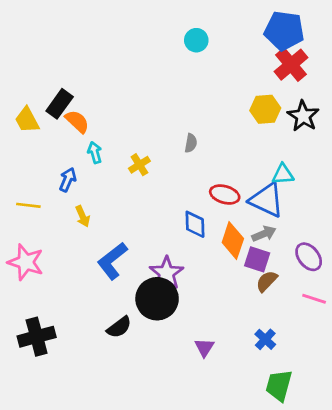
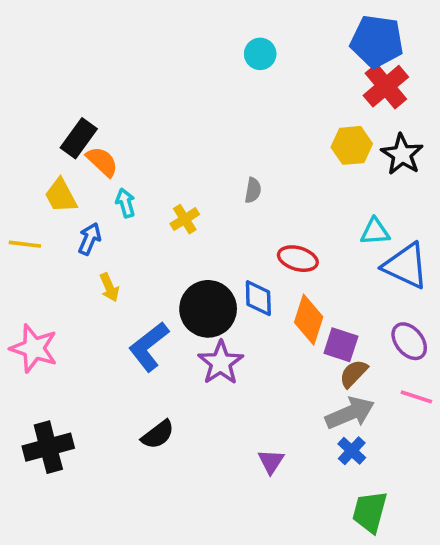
yellow trapezoid: (27, 120) -> (61, 196), moved
blue triangle: (267, 200) -> (406, 266), moved
yellow line: (28, 205) -> (25, 244), moved
gray arrow: (264, 234) -> (350, 413), moved, size x1.5
black circle: (157, 299) -> (208, 309), moved

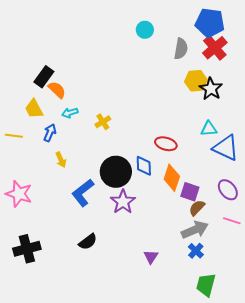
black star: (402, 154) -> (211, 89), moved
gray semicircle: (253, 190) -> (181, 49), moved, size x1.5
cyan arrow: (125, 203) -> (70, 113), turned -91

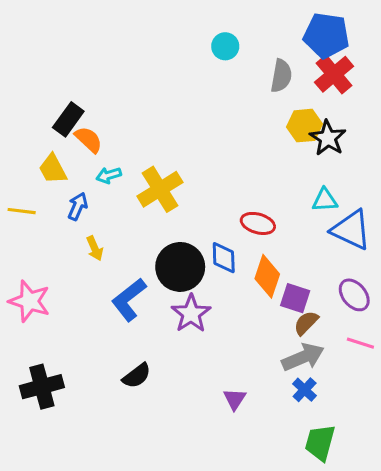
yellow cross: (103, 122) -> (160, 189), size x1.8

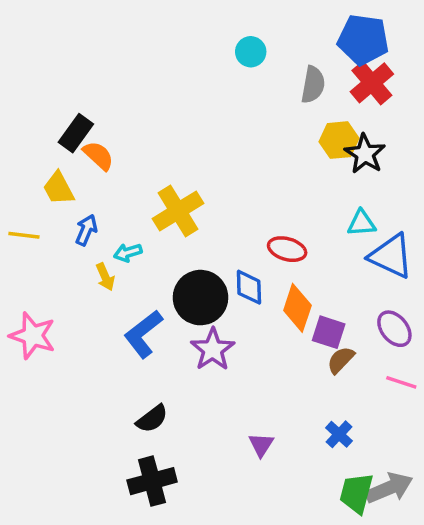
cyan arrow: (109, 175) -> (128, 253), moved
gray arrow: (303, 357) -> (389, 488), moved
black cross: (42, 387) -> (152, 481), moved

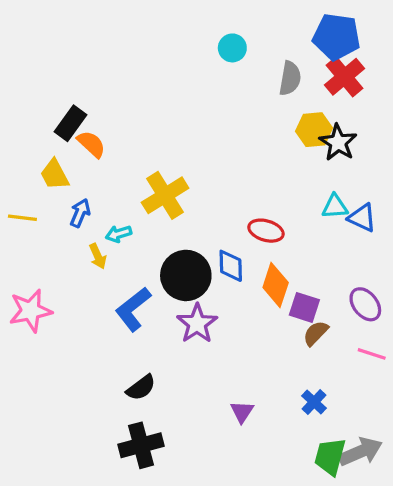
blue triangle: (391, 256) -> (362, 218), moved, size x0.7
pink star: (33, 336) -> (30, 311), turned -30

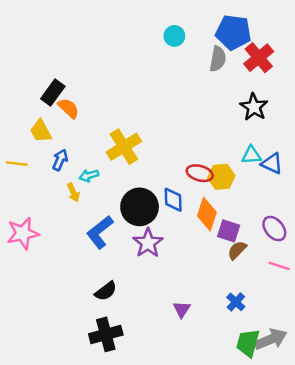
blue pentagon: (336, 37) -> (233, 32), moved
yellow hexagon: (314, 130) -> (221, 177), moved

